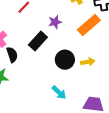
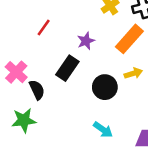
yellow arrow: (88, 62) -> (133, 73), moved

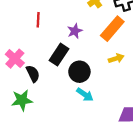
red line: (44, 27) -> (38, 20), turned -32
black circle: (105, 87) -> (79, 72), moved
cyan arrow: (103, 130) -> (85, 95), moved

